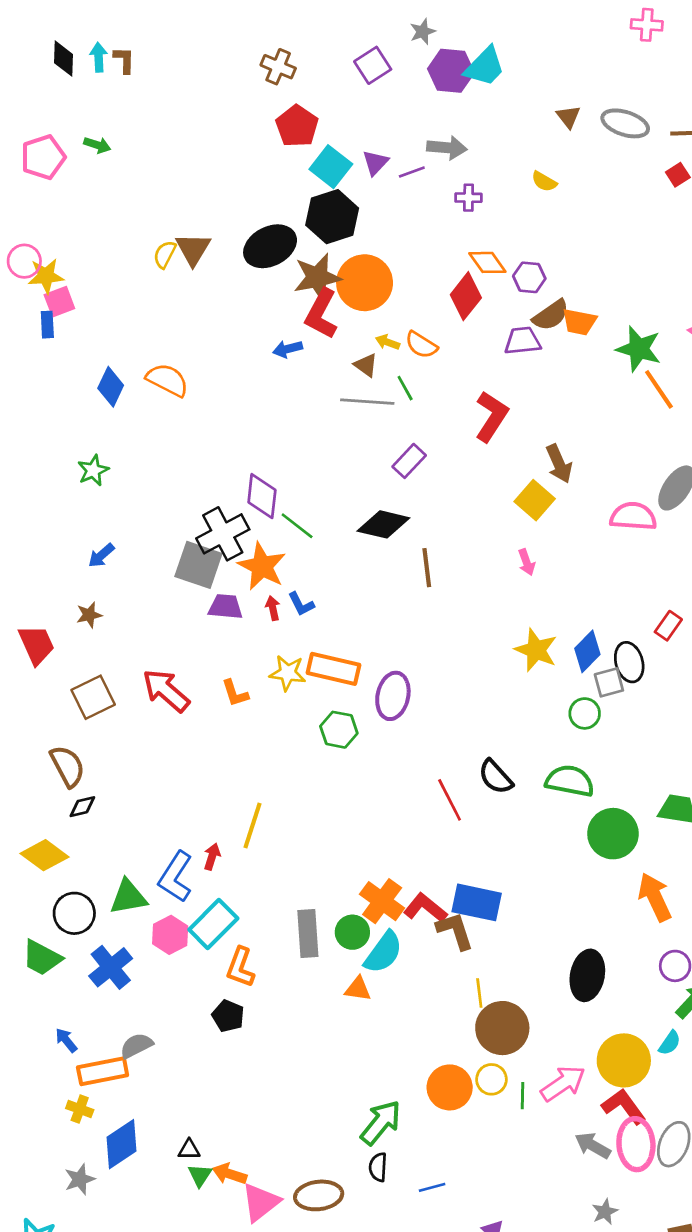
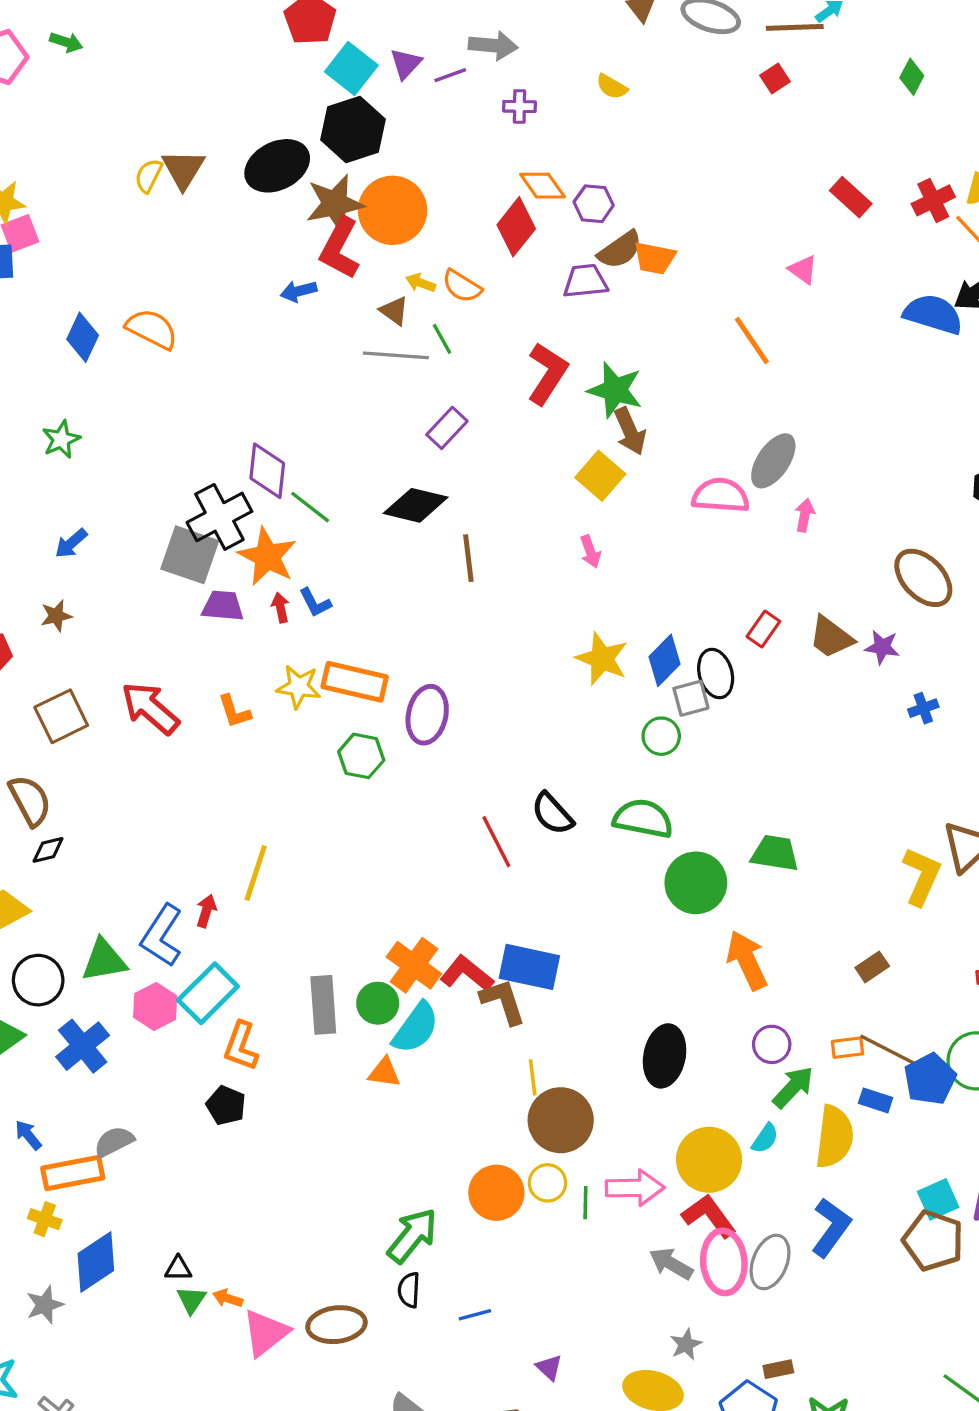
green star: (639, 349) -> (615, 390), moved
pink arrow: (563, 1083) -> (635, 1188), turned 33
orange arrow: (230, 1174) -> (228, 1298), size x0.7

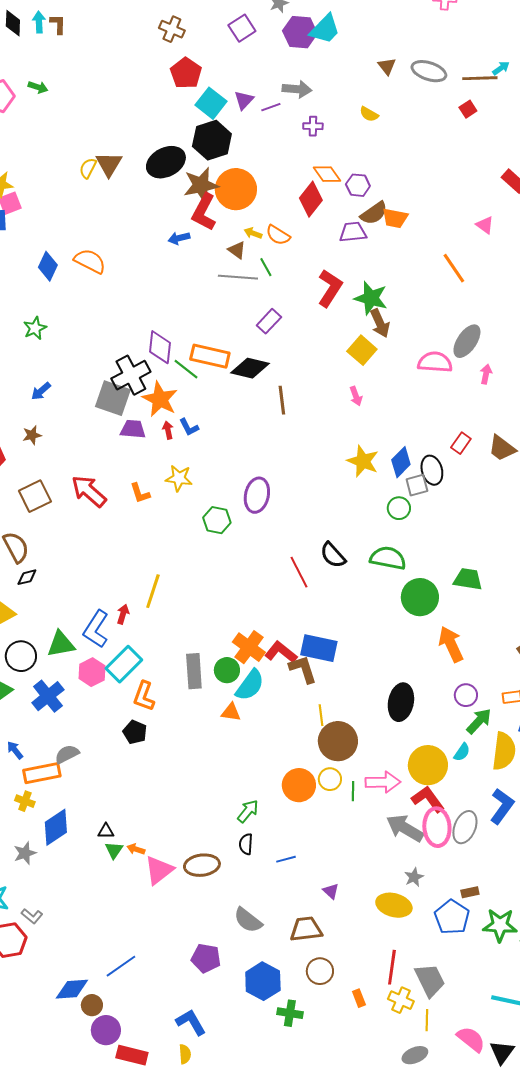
orange rectangle: (355, 682) -> (210, 356), moved
green arrow: (412, 1236) -> (248, 811), size x0.7
gray arrow: (671, 1264) -> (405, 828), size x1.4

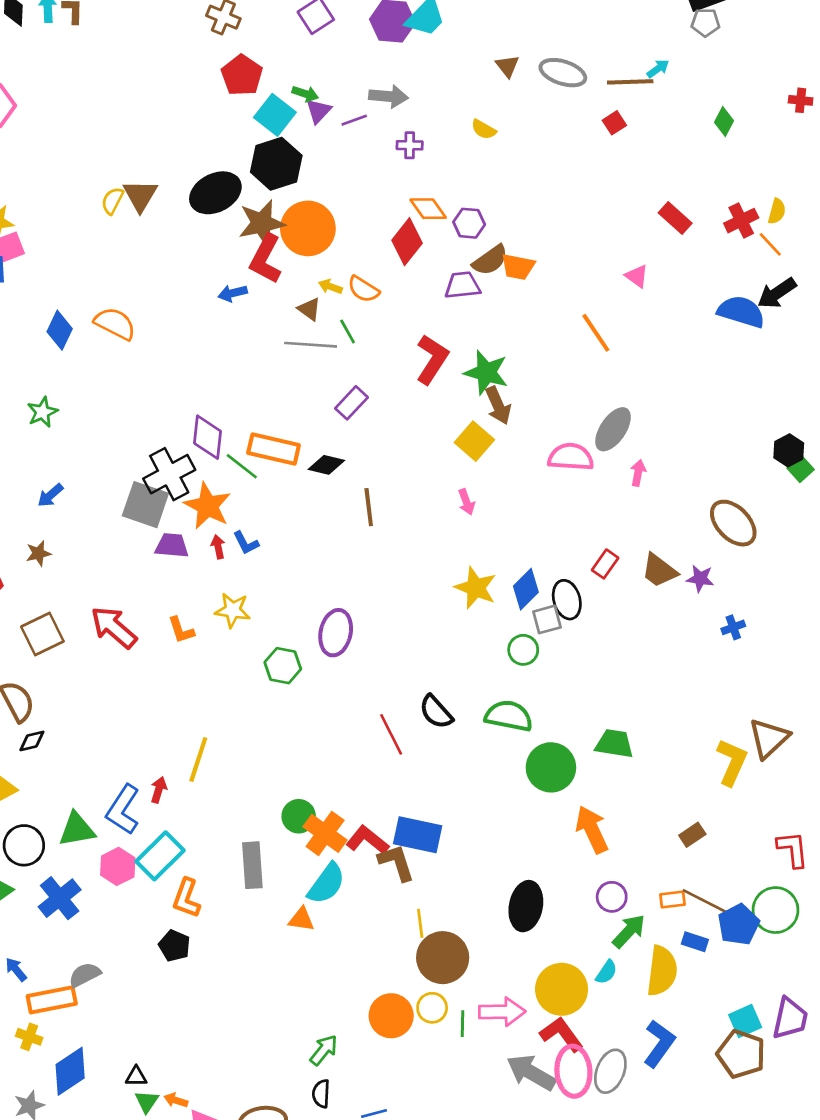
green arrow: (38, 87) -> (305, 94), moved
black diamond: (250, 368) -> (326, 465), size x0.7
green circle: (227, 670) -> (299, 816), moved

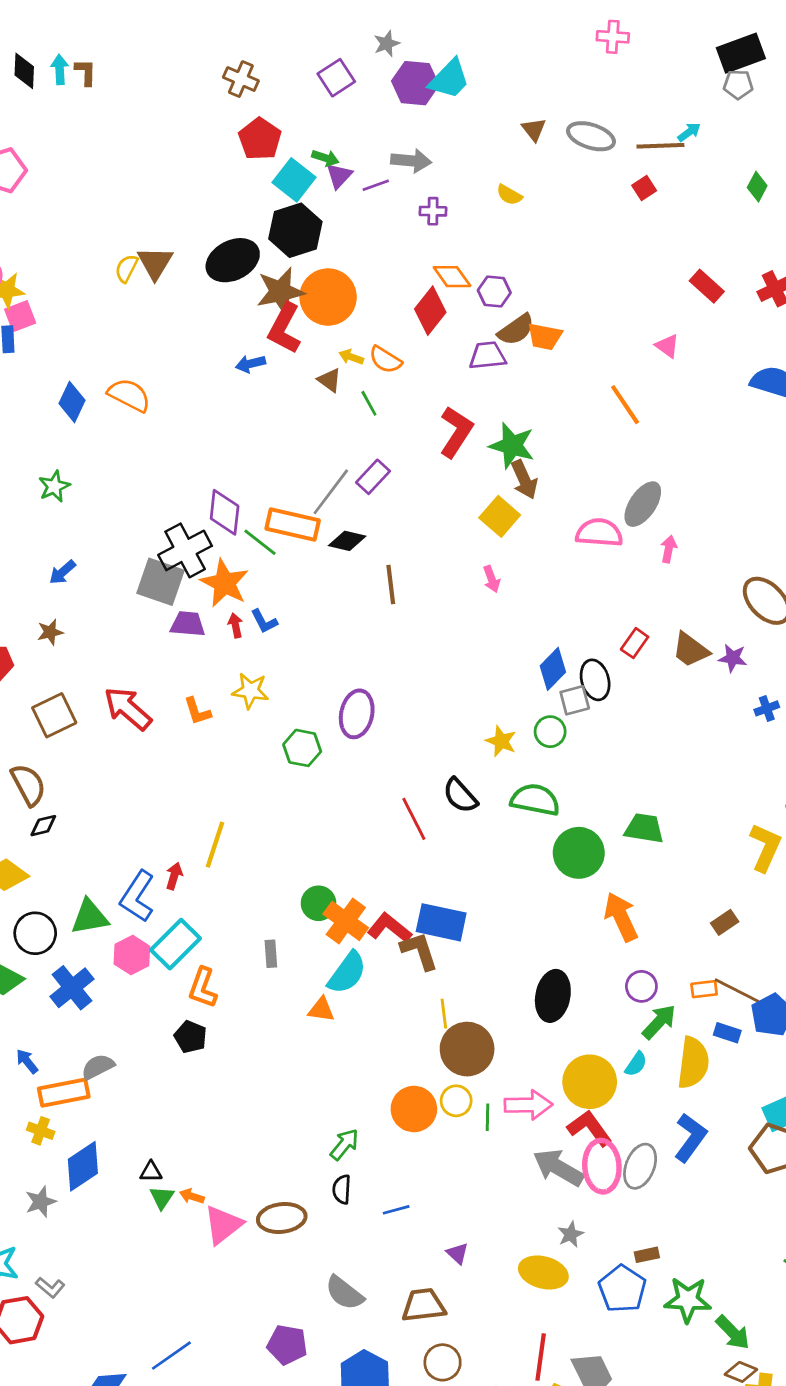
gray line: (311, 345) -> (331, 492), moved, turned -57
yellow star: (476, 588) -> (501, 741), moved, size x0.7
gray rectangle: (252, 865) -> (271, 954), size x0.6

